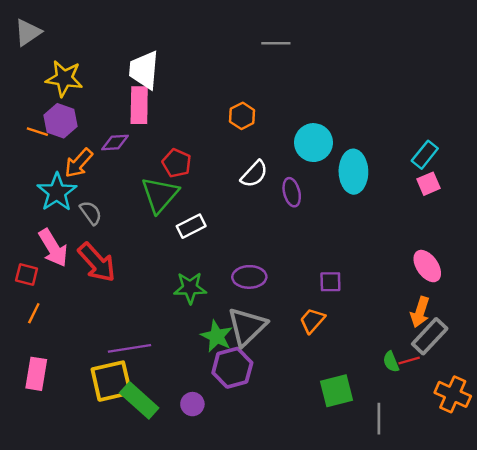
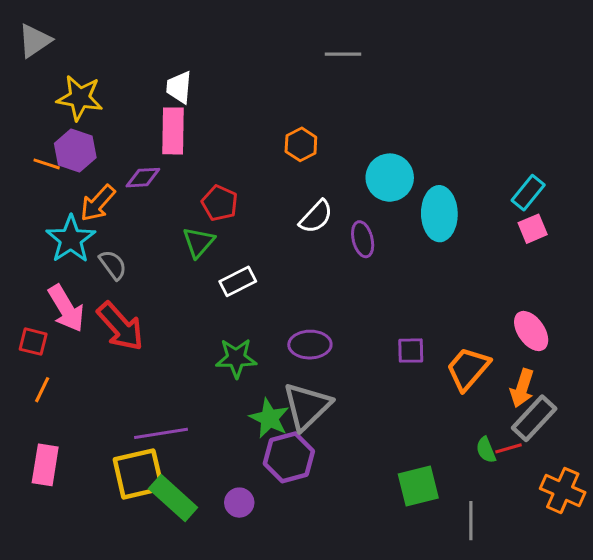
white trapezoid: (144, 70) -> (179, 87), size x0.7
green triangle: (160, 195) -> (199, 242), size x0.7
orange trapezoid: (312, 321) -> (468, 369), moved, size x1.4

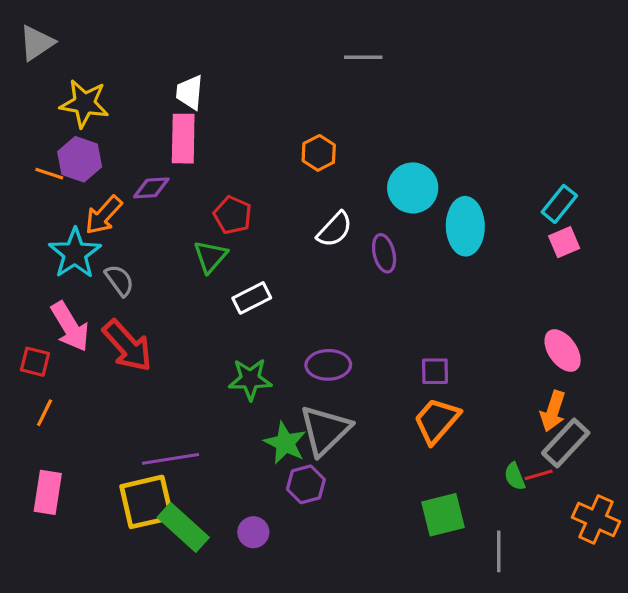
orange trapezoid: (468, 369) -> (437, 421), moved
purple hexagon: (289, 457) -> (306, 484), size x0.7

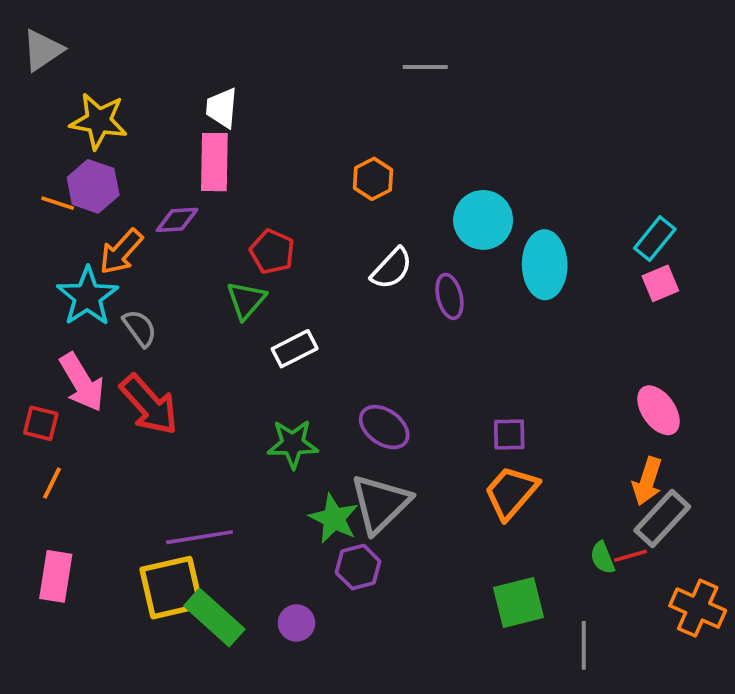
purple ellipse: (328, 365) -> (384, 427), turned 36

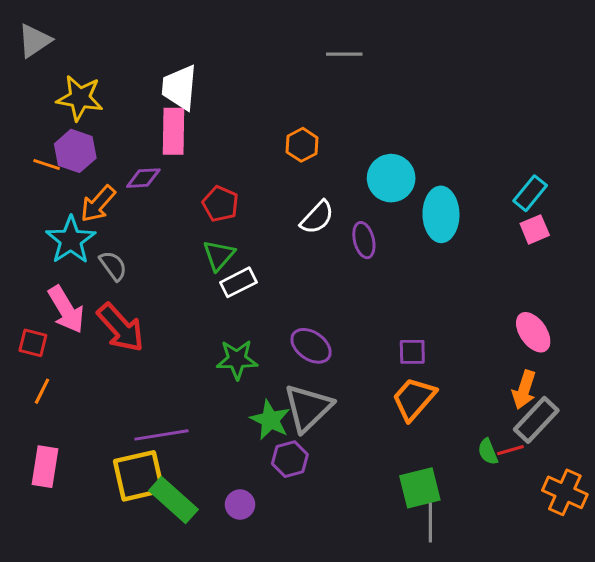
white trapezoid: (222, 108) -> (180, 87), size x1.4
green triangle: (246, 300) -> (219, 255), moved
gray line: (584, 645) -> (430, 523), moved

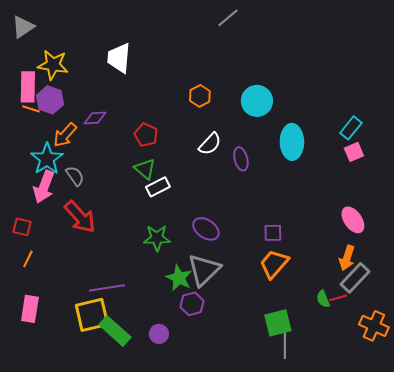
gray line: (344, 54) -> (228, 18), moved, turned -40
pink rectangle: (173, 131) -> (28, 87), moved
cyan circle: (391, 178) -> (257, 101), moved
green triangle: (219, 255) -> (145, 169), turned -30
pink arrow: (66, 310) -> (44, 187), moved, turned 52

